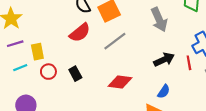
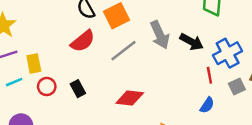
gray arrow: (159, 20) -> (160, 35), moved
black arrow: (164, 60) -> (191, 42), moved, turned 54
blue semicircle: (164, 92) -> (207, 105), moved

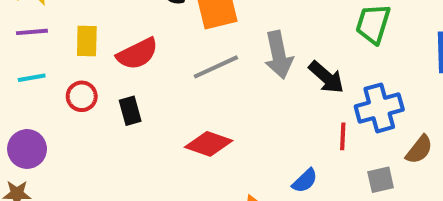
red semicircle: (83, 41) -> (137, 54), moved
yellow rectangle: (34, 63) -> (87, 41), moved
gray square: (237, 87) -> (381, 180), moved
blue semicircle: (207, 105) -> (305, 181), moved

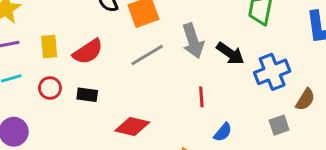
black rectangle: (130, 111) -> (87, 95), turned -60
red line: (343, 136) -> (201, 97), moved
red diamond: (209, 144) -> (132, 126), moved

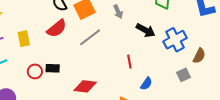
gray arrow: (193, 41) -> (118, 12), moved, size x0.6
red semicircle: (88, 52) -> (57, 28), moved
red circle: (50, 88) -> (35, 71), moved

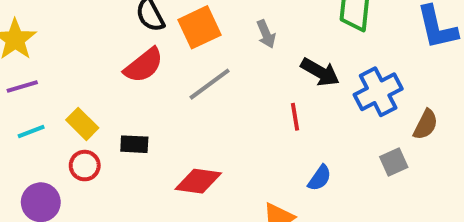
yellow rectangle: (24, 39) -> (82, 124), moved, turned -35
red line: (129, 62) -> (295, 117), moved
red circle: (35, 71) -> (85, 166), moved

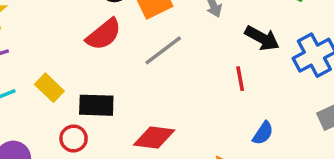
black rectangle: (134, 144) -> (96, 105), size x1.4
red circle: (85, 166) -> (74, 139), moved

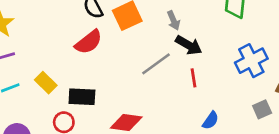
black arrow: (262, 38) -> (189, 45), moved
gray line: (163, 50) -> (156, 64), moved

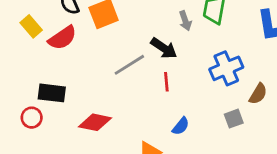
gray arrow: (174, 20) -> (185, 21), moved
yellow rectangle: (46, 83) -> (31, 26), moved

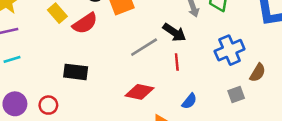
red circle: (32, 118) -> (48, 105), moved
red diamond: (95, 122) -> (139, 92), moved

